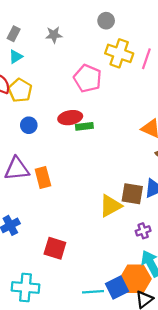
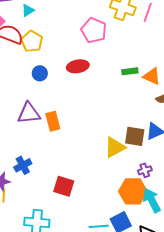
green rectangle: (84, 126) -> (130, 71), moved
orange hexagon: (136, 279) -> (133, 191), moved

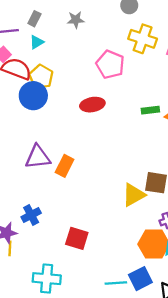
blue circle: (40, 73) -> (33, 96), moved, size x1.6
orange rectangle: (53, 121) -> (65, 166), turned 42

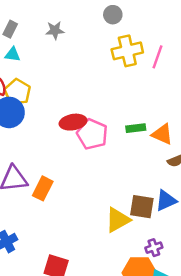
yellow cross: (143, 39) -> (127, 51), turned -32
cyan triangle: (37, 42) -> (13, 54), turned 40
pink pentagon: (110, 64) -> (92, 134), moved

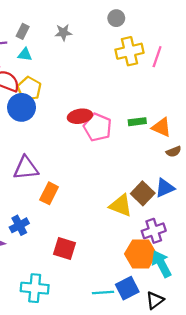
orange rectangle: (43, 188) -> (49, 193), moved
brown square: (142, 207) -> (143, 193), turned 35
yellow triangle: (118, 220) -> (121, 205), turned 50
purple cross: (154, 248) -> (154, 231), size x1.5

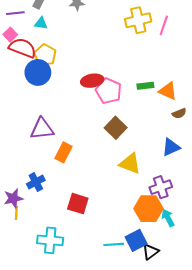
brown square: (143, 193) -> (116, 128), moved
cyan arrow: (161, 264) -> (168, 218), size x0.7
black triangle: (155, 300) -> (151, 252), moved

